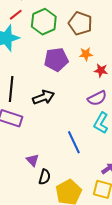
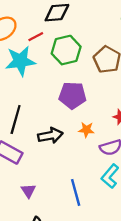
orange star: (86, 54) -> (86, 130), moved
purple triangle: (33, 160) -> (28, 191), moved

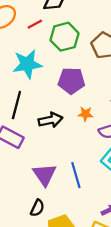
cyan star: (20, 61) -> (27, 64), moved
purple triangle: (28, 191) -> (45, 175), moved, size x1.6

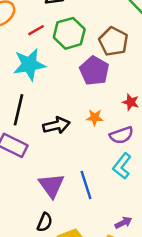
red line: (35, 24) -> (36, 30), moved
purple pentagon: (71, 81) -> (94, 71), moved, turned 30

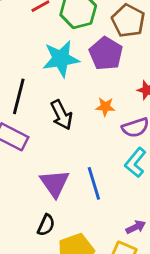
cyan star: (29, 65) -> (61, 59), moved
black arrow: (56, 125) -> (62, 115), turned 75

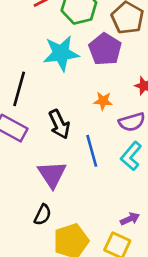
black arrow: (62, 115) -> (59, 124), moved
blue line: (94, 183) -> (92, 151), moved

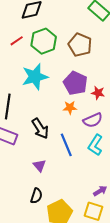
purple pentagon: (105, 49) -> (75, 83), moved
purple triangle: (52, 174) -> (39, 166), size x0.6

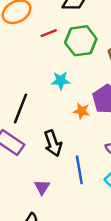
cyan star: (35, 77) -> (61, 81), size x0.6
orange star: (70, 108) -> (82, 111), moved

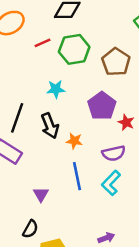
orange star: (82, 111) -> (74, 141), moved
black arrow: (53, 143) -> (50, 126), moved

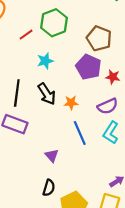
red line: (43, 43) -> (26, 35), moved
brown pentagon: (116, 62) -> (99, 38), moved

